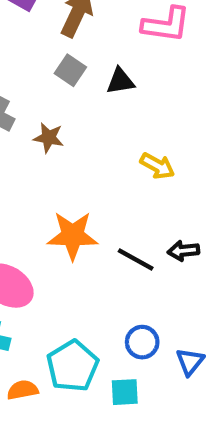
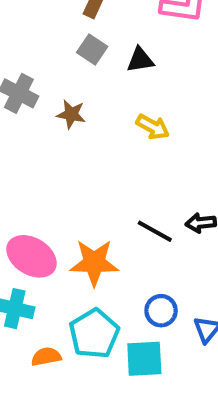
yellow arrow: (157, 166) -> (153, 127), moved
orange star: (73, 236) -> (94, 263), moved
cyan square: (125, 392) -> (144, 359), size x1.4

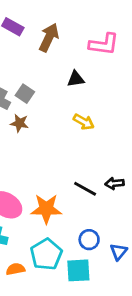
gray square: (92, 49) -> (25, 94), moved
brown star: (71, 114) -> (19, 123), moved

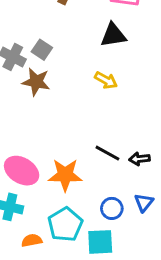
black triangle: (76, 79) -> (113, 35), moved, size x1.4
brown star: (19, 123) -> (36, 82), size x1.4
black arrow: (115, 183) -> (139, 159), moved
blue triangle: (119, 252) -> (144, 203), moved

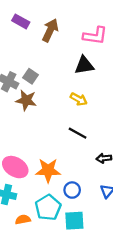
black line: (107, 153) -> (78, 133), moved
blue circle: (112, 208) -> (72, 190), moved

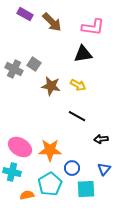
brown arrow: (50, 30) -> (52, 22), turned 110
brown star: (26, 100) -> (51, 86), moved
cyan square: (74, 221) -> (86, 189), moved

